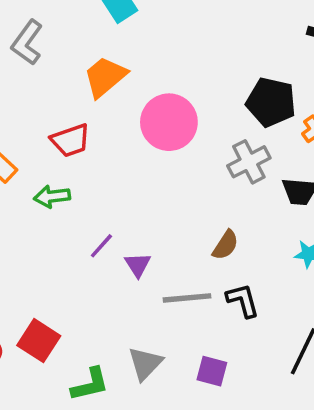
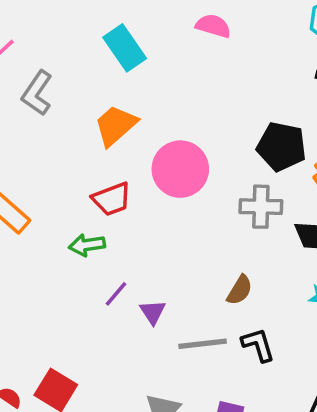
red trapezoid: (70, 140) -> (112, 199), moved
gray cross: (249, 162) -> (261, 207), turned 30
green arrow: (52, 197) -> (87, 245), moved

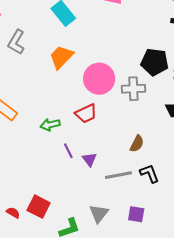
red trapezoid: (112, 199) -> (86, 113), moved
gray cross: (261, 207) -> (133, 89), moved
purple line: (116, 294) -> (68, 151), turned -63

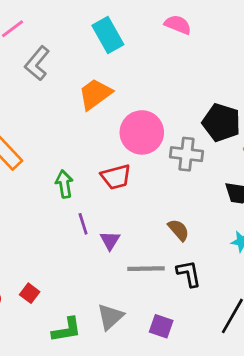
green arrow: (50, 125) -> (64, 184), turned 84
brown semicircle: (137, 144) -> (178, 230), turned -78
red square: (39, 207) -> (30, 293), size x0.6

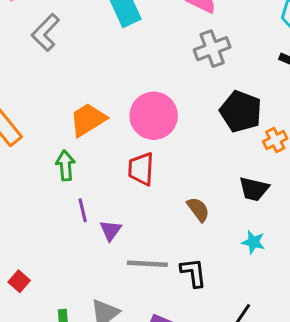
orange trapezoid: (95, 94) -> (88, 120), moved
gray cross: (186, 154) -> (212, 49), moved, turned -32
red trapezoid: (116, 177) -> (141, 169), moved, turned 104
brown semicircle: (178, 230) -> (198, 209), moved

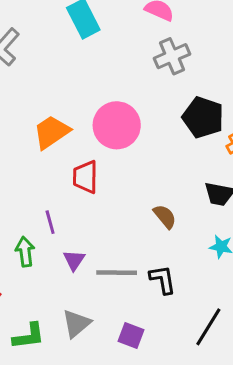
green arrow: (65, 166) -> (25, 252), moved
red trapezoid: (141, 169) -> (85, 177), moved
purple triangle: (111, 230) -> (74, 260), moved

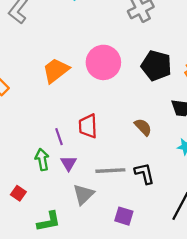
black pentagon: (203, 117) -> (156, 66), moved
red trapezoid: (85, 177) -> (88, 126), moved
purple triangle: (74, 260) -> (69, 163), moved
gray triangle: (76, 324) -> (83, 194), moved

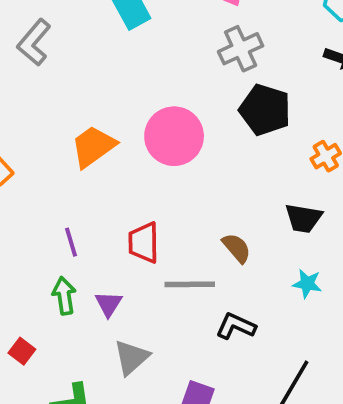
black pentagon: (156, 66) -> (265, 110), moved
purple line: (59, 137) -> (71, 242), moved
gray line: (110, 171) -> (190, 284), moved
black L-shape: (144, 173) -> (236, 326), turned -55

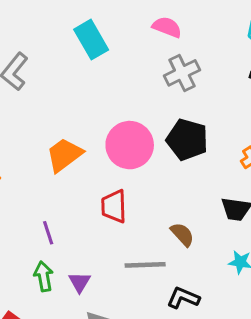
black pentagon: (265, 110) -> (187, 140), moved
red trapezoid: (144, 243) -> (114, 206), moved

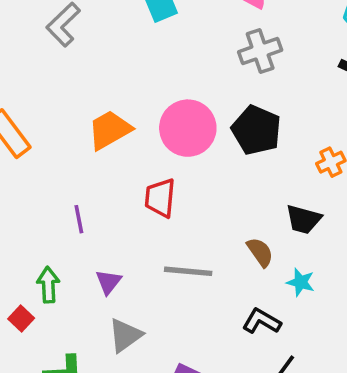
brown semicircle: (182, 234) -> (260, 252), moved
green arrow: (44, 276) -> (48, 285), moved
black L-shape: (183, 298) -> (262, 321), moved

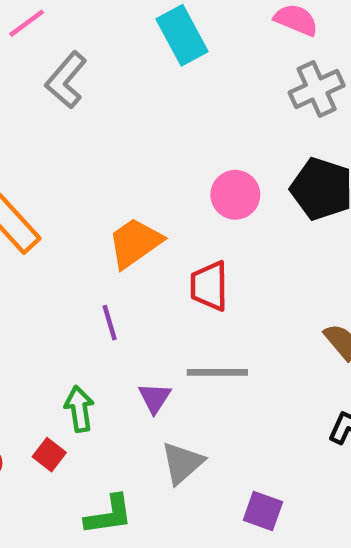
pink circle: (188, 128) -> (235, 195), size x0.7
orange trapezoid: (110, 130) -> (135, 243), moved
gray line: (188, 271) -> (217, 372), moved

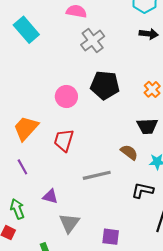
red trapezoid: (209, 286) -> (64, 140), turned 30
gray line: (217, 372) -> (97, 175), moved
purple triangle: (155, 398) -> (50, 196), turned -35

